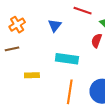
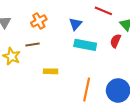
cyan rectangle: (67, 59) -> (85, 45), moved

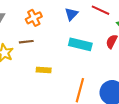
blue triangle: (75, 24) -> (71, 14), moved

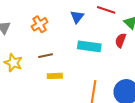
brown line: (26, 42) -> (46, 56), moved

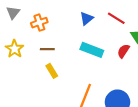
orange cross: (40, 24) -> (39, 23), moved
yellow rectangle: (55, 76) -> (52, 71), turned 48

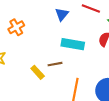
brown line: (47, 49) -> (55, 64), moved

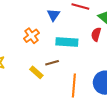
orange cross: (16, 27) -> (31, 36), moved

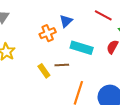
blue triangle: (53, 15) -> (66, 21), moved

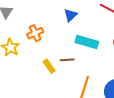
orange cross: (48, 33) -> (35, 33), moved

